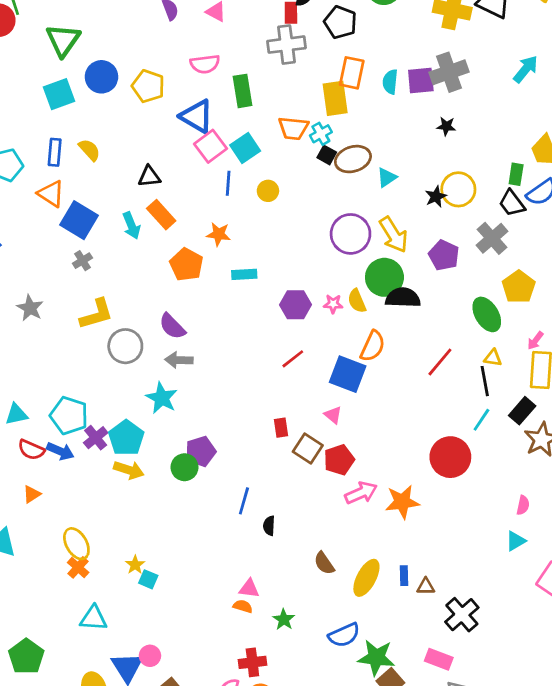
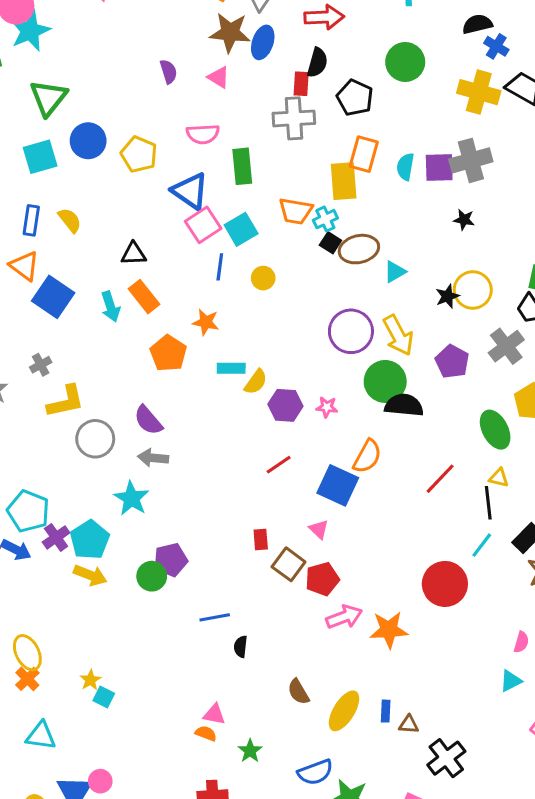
gray cross: (82, 261) -> (41, 365), moved
yellow semicircle: (357, 301) -> (256, 382), moved, turned -125
blue line: (244, 501) -> (215, 617), turned 60

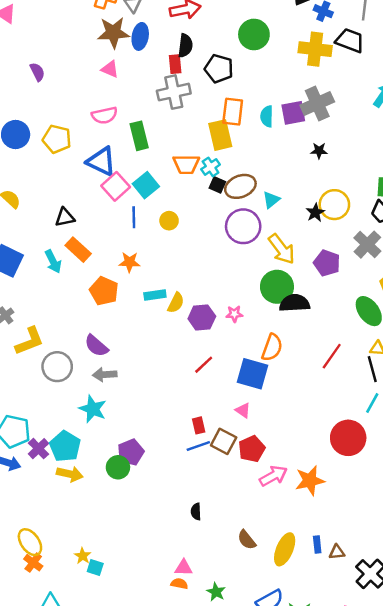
purple semicircle: (169, 72) -> (37, 72), moved
purple circle: (351, 331) -> (243, 226), moved
blue line: (215, 617) -> (198, 446), moved

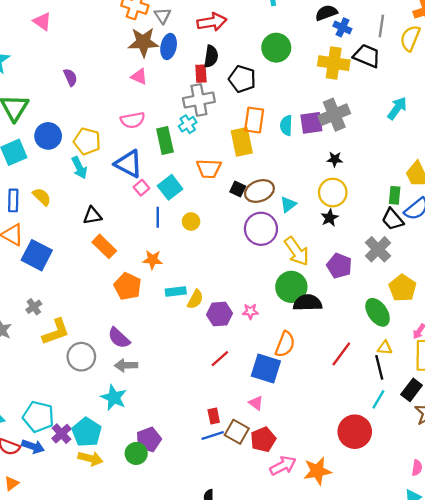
cyan cross: (211, 167) -> (188, 124), moved
pink square: (116, 186) -> (141, 188), size x0.6
yellow circle: (334, 205) -> (333, 193), moved
cyan arrow: (53, 261) -> (79, 168), moved

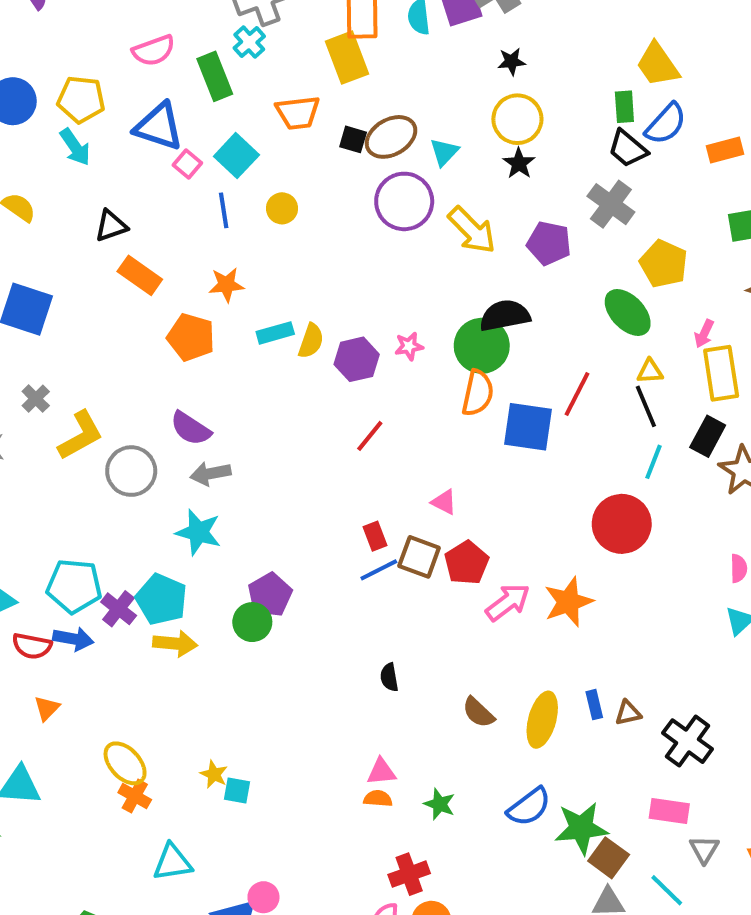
green circle: (291, 287) -> (482, 346), moved
blue square: (266, 368) -> (528, 427), moved

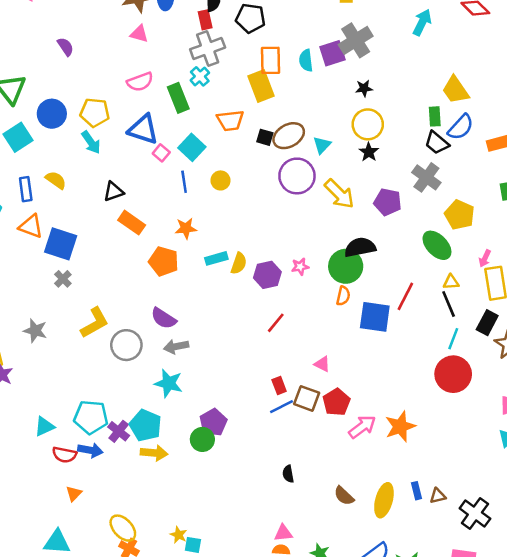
orange semicircle: (478, 393) -> (343, 296), size x0.7
gray cross: (36, 399) -> (63, 279), moved
red circle: (622, 524) -> (453, 374), moved

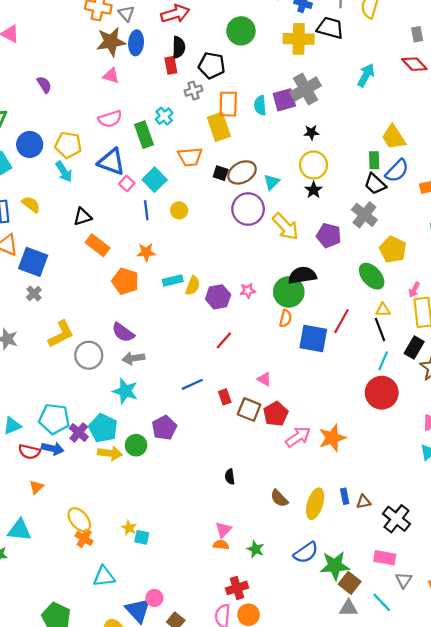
gray cross: (208, 48) -> (194, 91), moved, size x0.6
blue line: (282, 407) -> (192, 384), moved
green circle: (202, 439) -> (136, 445), moved
pink triangle: (283, 533) -> (223, 530), turned -42

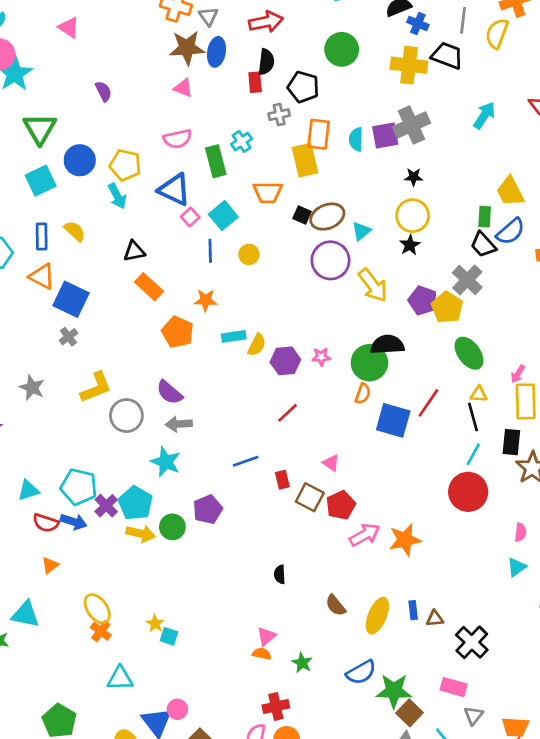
yellow pentagon: (393, 249) -> (447, 307), moved
black rectangle: (414, 348) -> (511, 442), turned -30

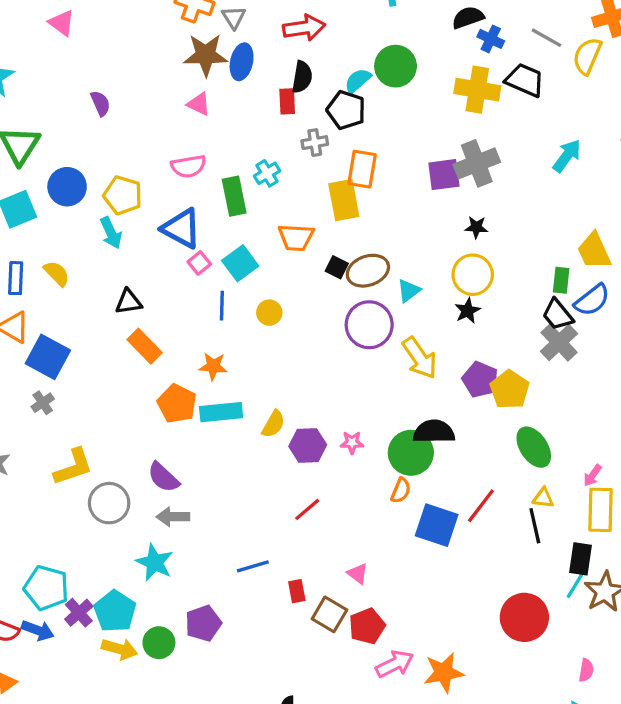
gray line: (463, 20) -> (546, 38), turned -70
cyan semicircle: (356, 139) -> (358, 81), moved, turned 45
gray cross: (467, 280) -> (559, 342), moved
cyan rectangle: (234, 336) -> (221, 412), moved, size x1.4
cyan line: (473, 454) -> (575, 585), moved

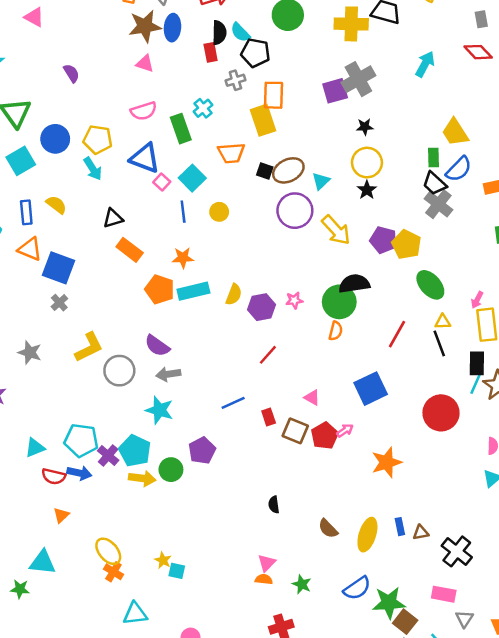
cyan semicircle: (358, 81) -> (240, 32), moved, turned -85
blue square: (437, 525) -> (371, 389), moved, turned -36
pink arrow: (395, 664) -> (345, 431), moved, size x0.6

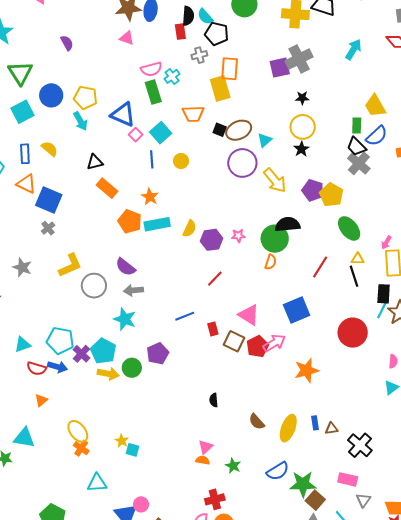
pink semicircle: (144, 111) -> (151, 69), moved
orange star: (183, 258) -> (150, 197), turned 30
pink triangle: (312, 398) -> (249, 315), size x1.6
pink arrow: (345, 431) -> (274, 343), size x1.6

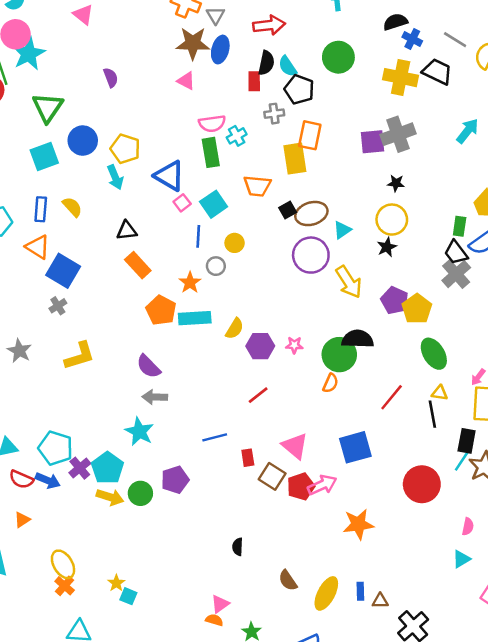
black square: (220, 130) -> (288, 210), turned 32
gray circle: (94, 286) -> (216, 266), moved, size x0.6

